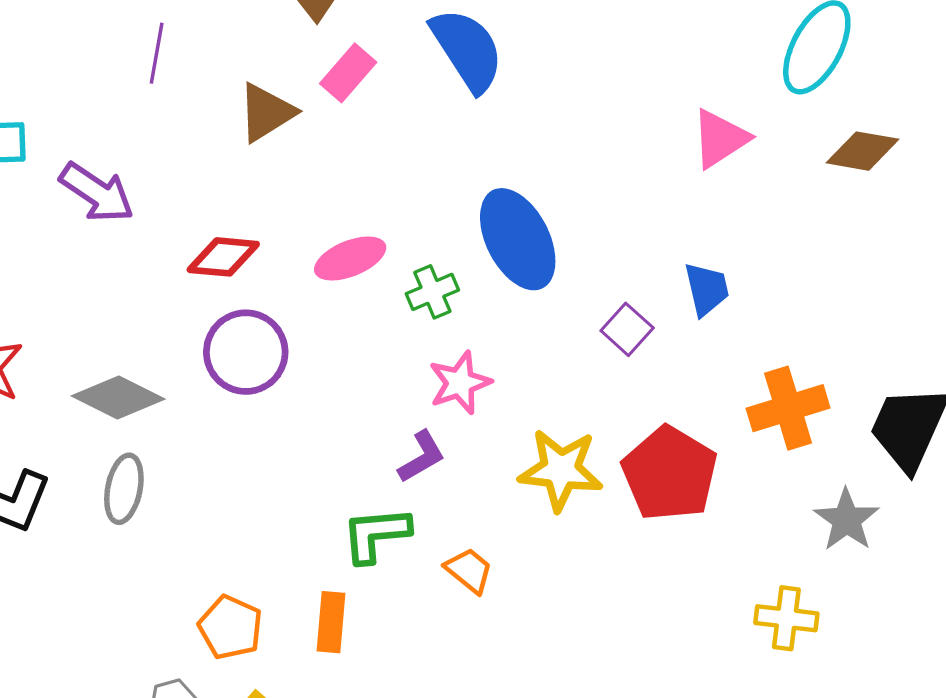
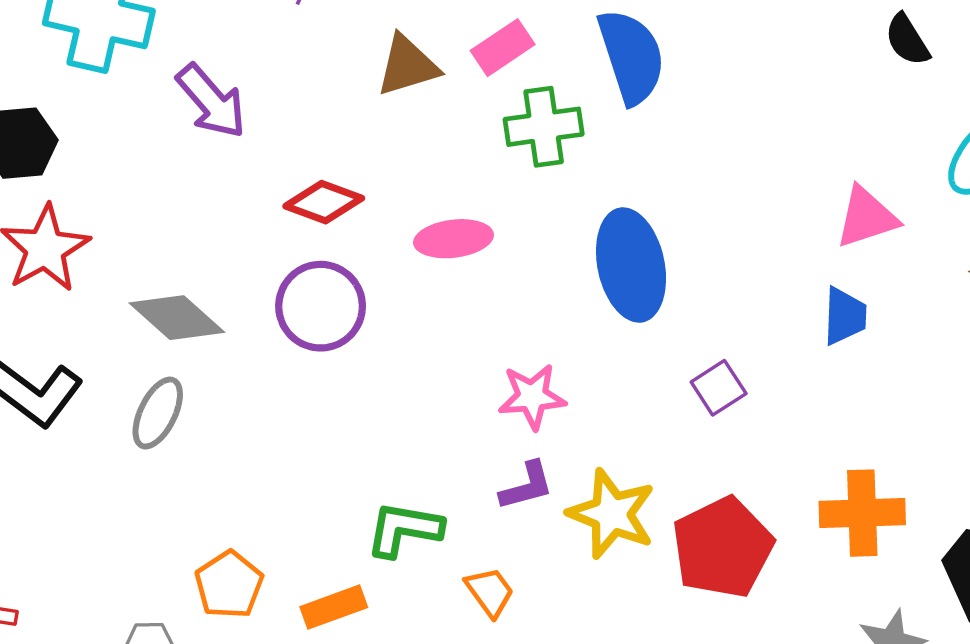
blue trapezoid: (707, 289) -> (845, 316), moved
green cross: (432, 292) -> (544, 127), moved, size x1.4
purple L-shape: (422, 457) -> (527, 486), moved
orange rectangle: (331, 622) -> (334, 607), turned 50

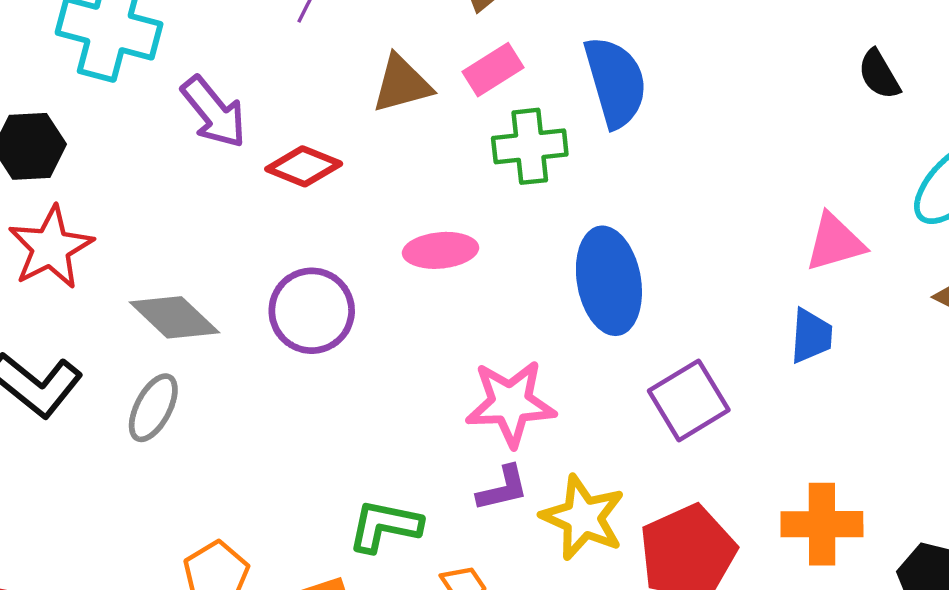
red diamond: (324, 202) -> (304, 166), moved
purple square: (719, 388) -> (689, 400), size x1.5
pink star: (532, 397) -> (511, 403), size x1.4

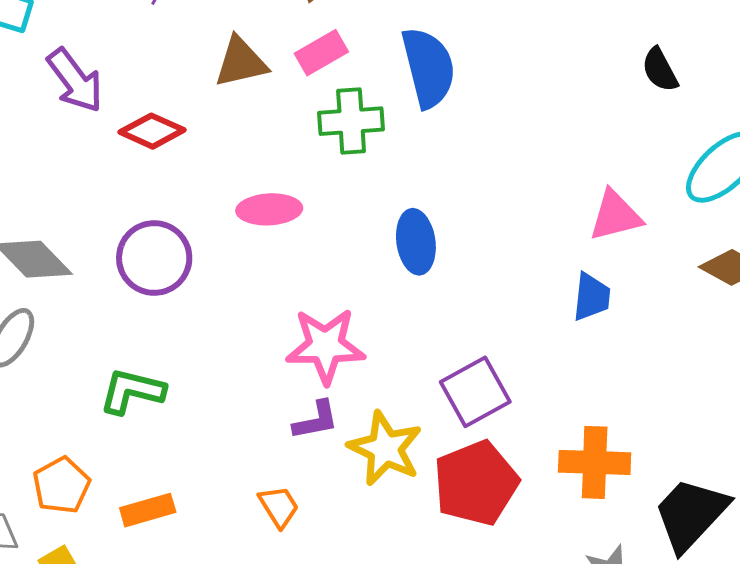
blue ellipse: (609, 281) -> (416, 242), size x0.7
purple square: (689, 400) -> (475, 392), moved
green L-shape: (385, 526) -> (132, 391), moved

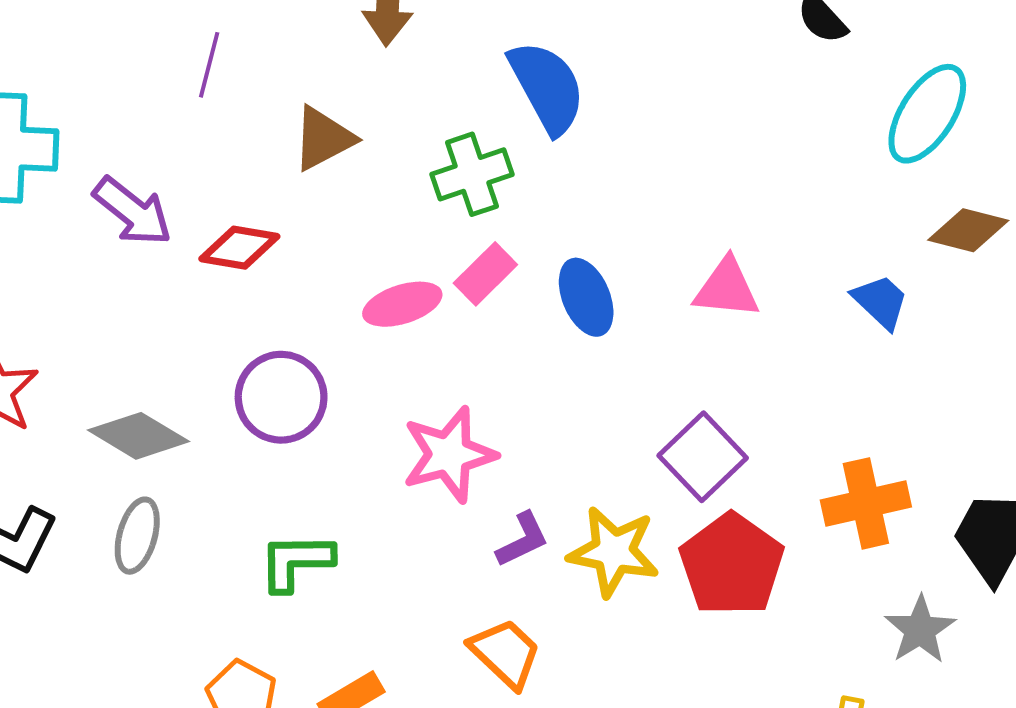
pink rectangle: (321, 53) -> (485, 274), moved
pink triangle: (615, 216) -> (727, 288), moved, turned 34
blue trapezoid: (591, 297) -> (880, 302), moved, turned -38
pink star: (326, 346) -> (449, 455), moved
orange trapezoid: (279, 507) -> (505, 653), size x1.4

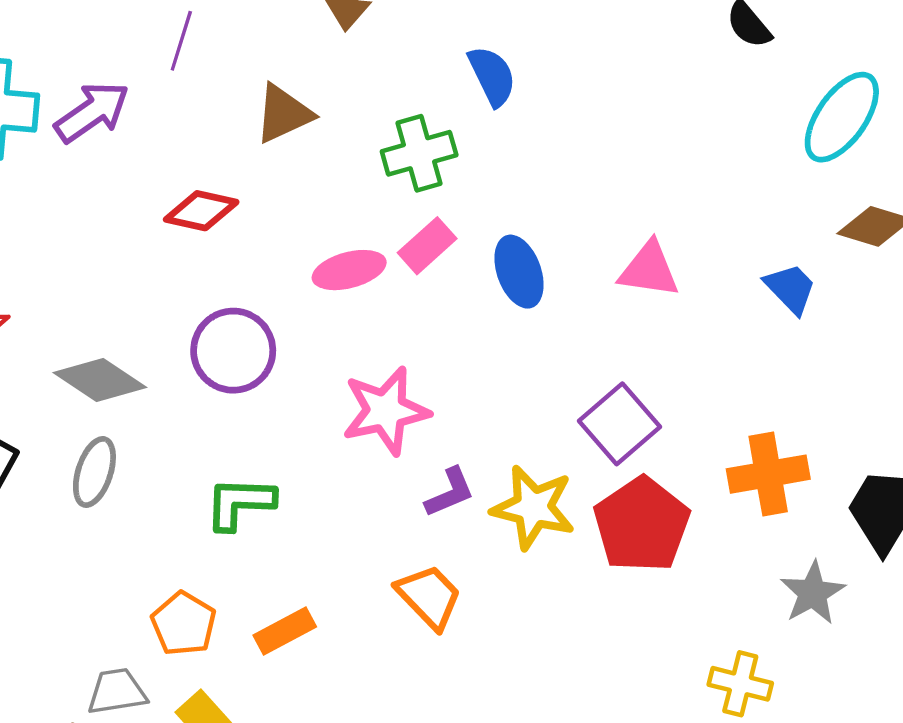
blue semicircle: (547, 87) -> (492, 76), size x0.7
purple arrow: (132, 211) -> (92, 112), moved, turned -76

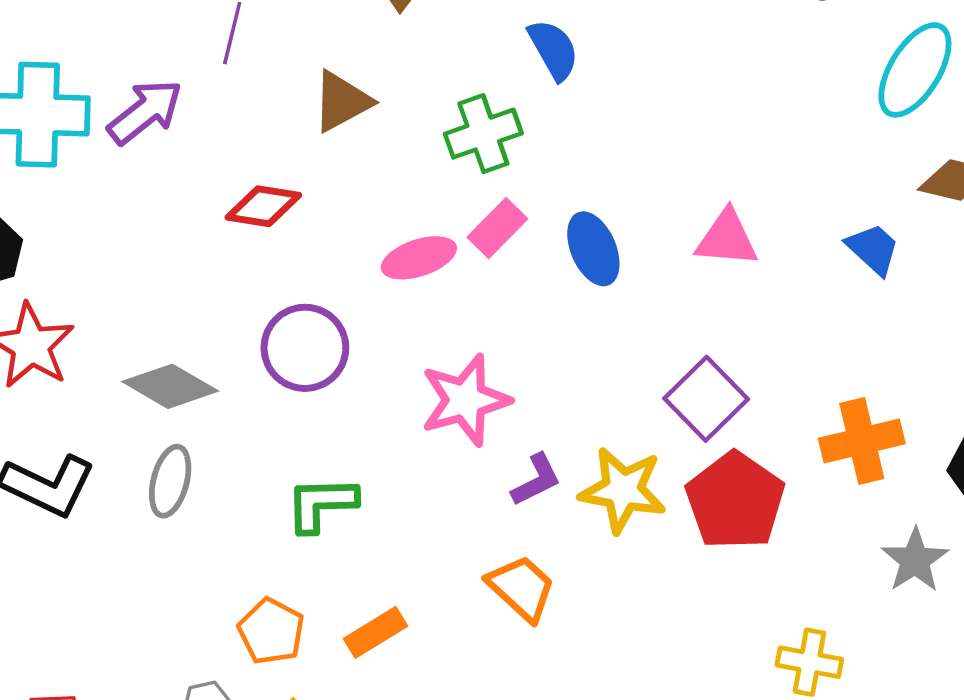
yellow cross: (740, 684) -> (809, 662), moved

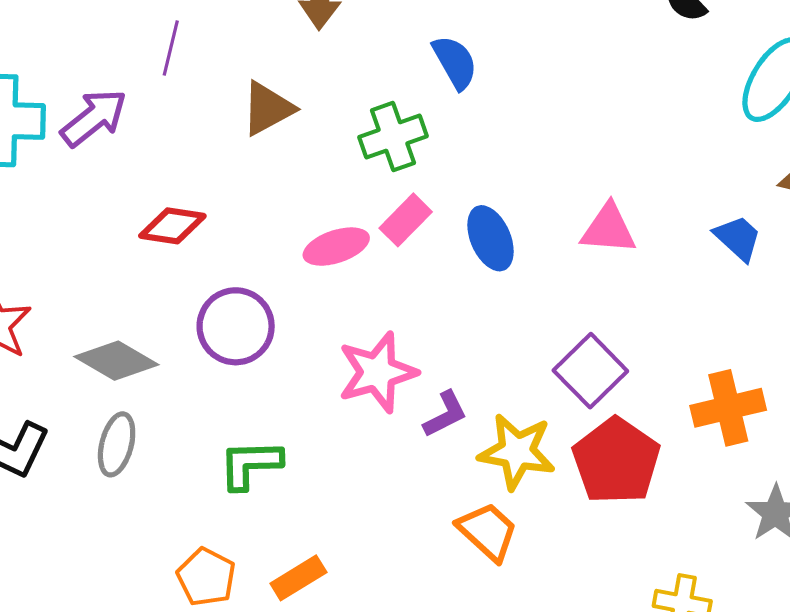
red diamond: (263, 206) -> (172, 226), moved
purple L-shape: (536, 480) -> (445, 414), moved
orange trapezoid: (521, 588) -> (488, 531), moved

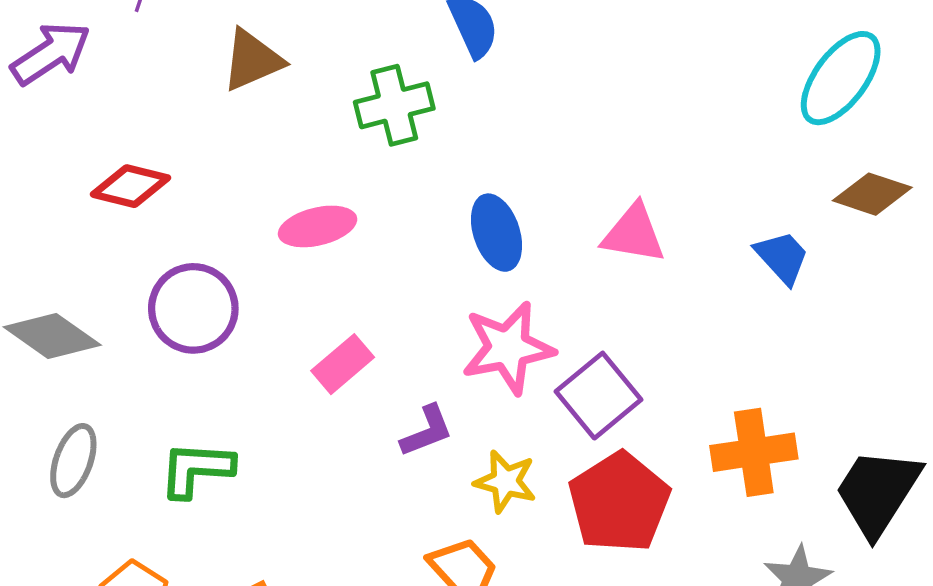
pink rectangle: (406, 220) -> (343, 364), moved
pink star: (377, 372) -> (508, 348), moved
gray ellipse: (117, 444) -> (73, 461), moved
yellow star: (517, 452) -> (505, 481), size x0.7

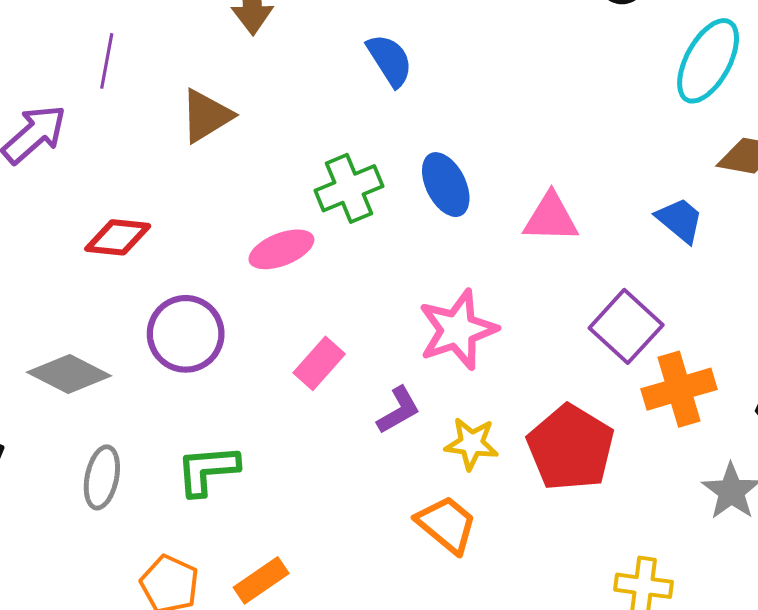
green cross: (394, 105) -> (349, 188), moved
blue ellipse: (497, 233) -> (446, 185), moved
purple square: (599, 396) -> (626, 326), moved

